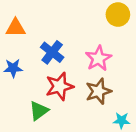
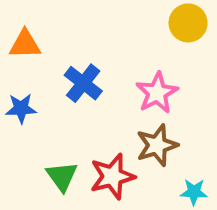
red star: (59, 86) -> (112, 176), moved
green triangle: (39, 111) -> (62, 176), turned -30

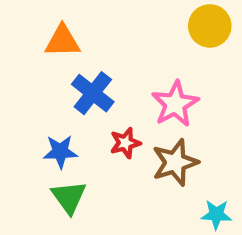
orange triangle: (25, 44) -> (62, 41), moved
blue star: (21, 108) -> (60, 152), moved
red star: (112, 176) -> (125, 143), moved, size x0.6

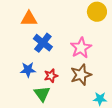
red star: (125, 143) -> (51, 76), moved
green triangle: (69, 197) -> (42, 94), moved

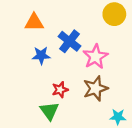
blue cross: (43, 43) -> (70, 41), moved
blue star: (28, 70) -> (41, 55), moved

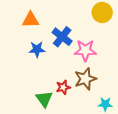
pink star: (95, 57) -> (85, 50), turned 30
red star: (60, 90) -> (63, 87), moved

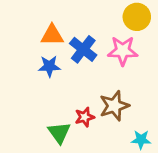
orange triangle: (31, 20) -> (52, 35), moved
pink star: (85, 50) -> (123, 51), moved

